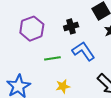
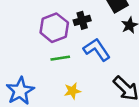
purple hexagon: (32, 29) -> (54, 28), moved

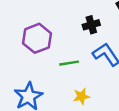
purple hexagon: (54, 28) -> (37, 38), moved

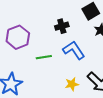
yellow star: (81, 96) -> (72, 84), moved

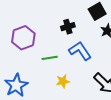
yellow star: (72, 84) -> (63, 81), moved

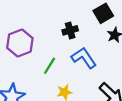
green line: (50, 58) -> (50, 66), turned -49

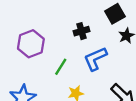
blue L-shape: (84, 58) -> (95, 59), turned -80

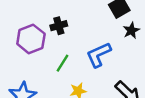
black cross: (82, 31) -> (59, 26), moved

